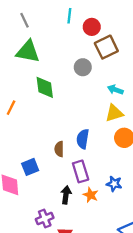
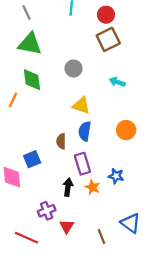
red circle: (92, 27) -> (106, 15), moved
gray circle: (83, 67) -> (74, 68), moved
green diamond: (45, 87) -> (32, 80), moved
yellow triangle: (114, 113) -> (81, 105), moved, turned 36

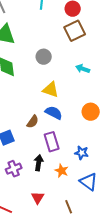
blue semicircle: (85, 131) -> (54, 113), turned 108
brown semicircle: (61, 141) -> (33, 122), turned -144
orange star: (93, 187) -> (62, 171), moved
purple cross: (47, 211) -> (14, 169), moved
blue triangle: (131, 223) -> (89, 182), moved

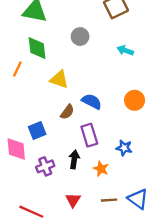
yellow triangle: (51, 90) -> (59, 79), moved
blue triangle: (89, 182) -> (138, 199), moved
brown line: (69, 207) -> (109, 200), moved, turned -72

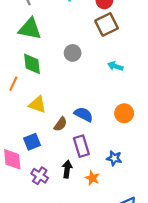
yellow triangle: (59, 79) -> (37, 104), moved
purple cross: (45, 166) -> (40, 176), turned -35

